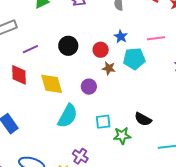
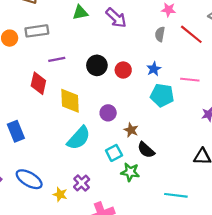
red circle: (101, 50) -> (123, 70), moved
brown star: (109, 68) -> (131, 130), moved
black semicircle: (143, 119) -> (146, 150), moved
cyan square: (103, 122) -> (114, 153), turned -35

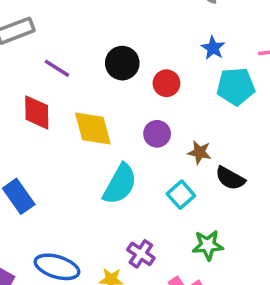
purple line: (57, 59) -> (57, 68), turned 56
red circle: (123, 70) -> (166, 83), moved
green star: (130, 172) -> (208, 245), moved

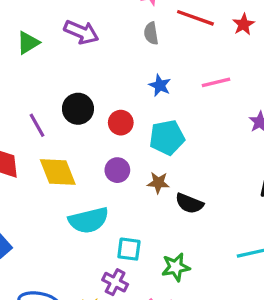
purple line: (57, 68) -> (37, 125), moved, turned 35
cyan pentagon: (236, 86) -> (167, 138), moved
cyan semicircle: (120, 184) -> (89, 220), turned 54
cyan square: (181, 195) -> (129, 249), moved, turned -35

